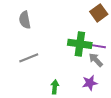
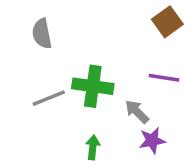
green cross: (80, 44) -> (93, 86), moved
gray arrow: (96, 60) -> (137, 112), moved

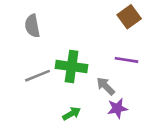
green arrow: (93, 147) -> (72, 114), turned 54

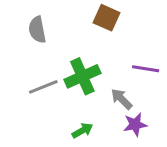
brown square: (129, 17) -> (106, 18), moved, turned -30
green cross: (72, 66) -> (82, 76), turned -32

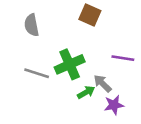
gray line: (43, 87) -> (37, 73), turned 40
green arrow: (82, 131) -> (86, 92), moved

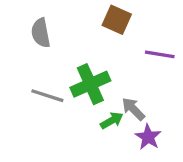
purple line: (123, 58) -> (160, 54), moved
purple star: (114, 105) -> (148, 137), turned -30

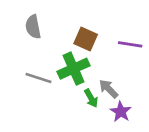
brown square: (117, 20) -> (86, 39), moved
green arrow: (112, 120) -> (91, 98), turned 90

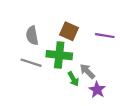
gray semicircle: (33, 27) -> (32, 36), moved
green cross: (74, 69) -> (59, 55), turned 30

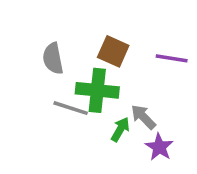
gray line: (31, 63) -> (71, 108), moved
green arrow: (73, 79) -> (120, 129), turned -120

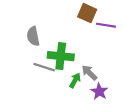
brown square: (113, 51) -> (87, 13), moved
purple line: (172, 58) -> (106, 25), moved

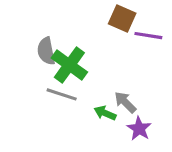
green cross: (61, 56) -> (69, 65), moved, turned 30
green arrow: (75, 80) -> (105, 113), turned -96

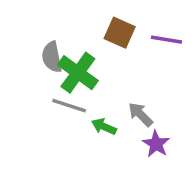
brown square: (122, 18) -> (120, 33), moved
green arrow: (105, 113) -> (104, 127), moved

